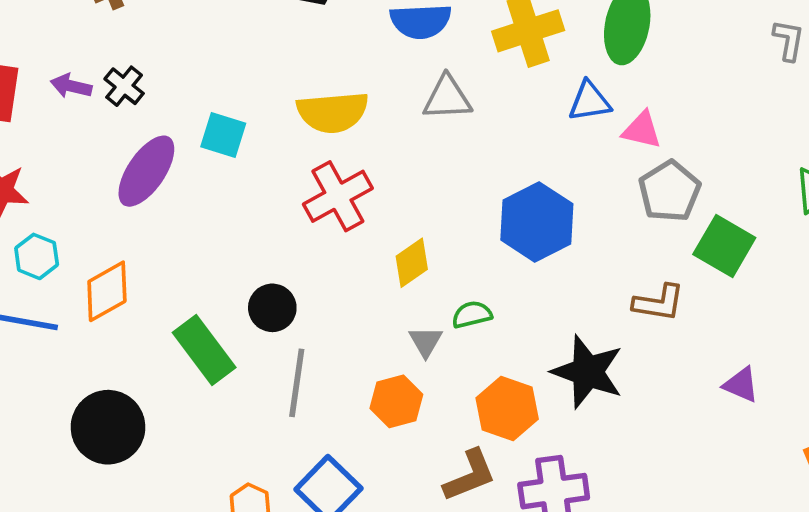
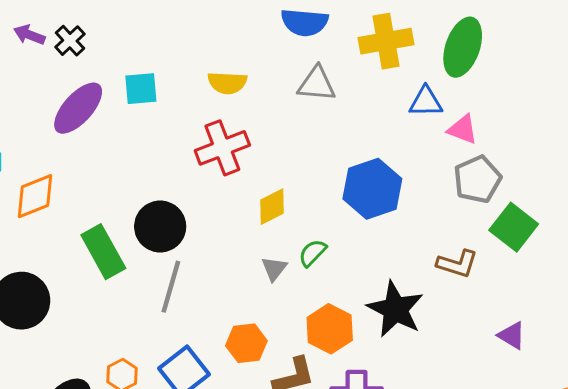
yellow semicircle: (333, 112) -> (227, 83), size x0.7
cyan square: (223, 135) -> (141, 89), turned -30
black circle: (272, 308) -> (160, 226), size x1.4
green semicircle: (472, 315) -> (313, 253), turned -40
orange hexagon: (396, 401) -> (246, 343), moved

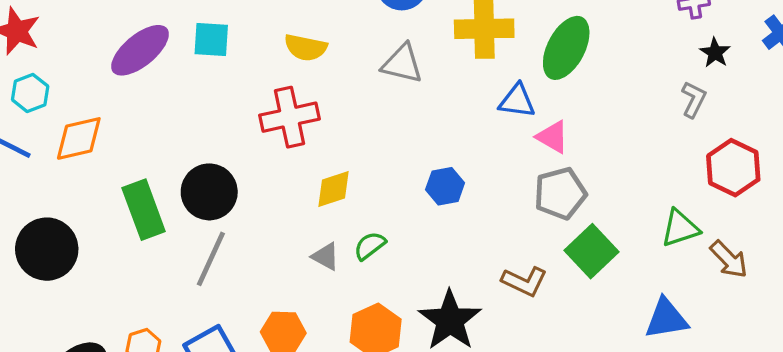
blue hexagon: (372, 189) -> (445, 186), size x0.6
gray triangle: (274, 269) -> (326, 256), turned -48

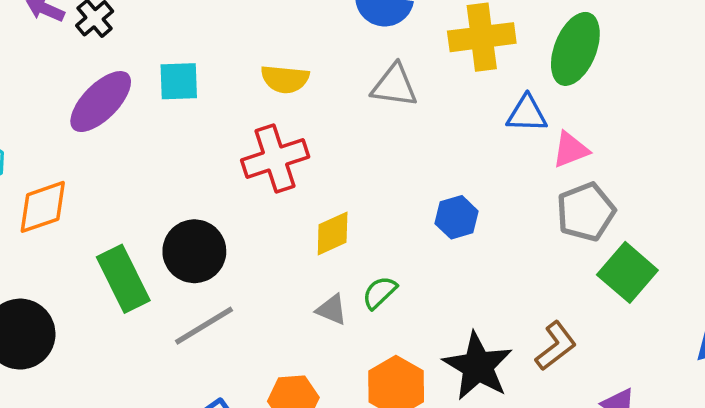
pink triangle: (553, 137) -> (571, 150), turned -45
gray line: (211, 259) -> (204, 326), turned 40
brown L-shape: (524, 281) -> (556, 346), moved, turned -57

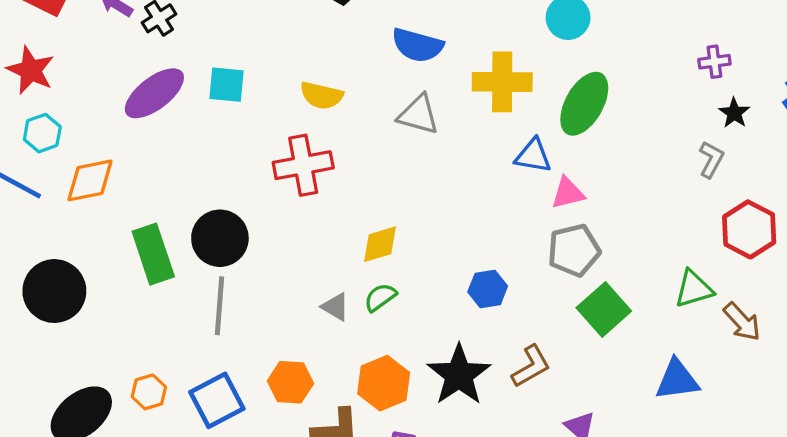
blue hexagon: (457, 217) -> (488, 289), moved
yellow diamond: (333, 233) -> (380, 244), moved
gray line: (204, 326) -> (220, 306), turned -62

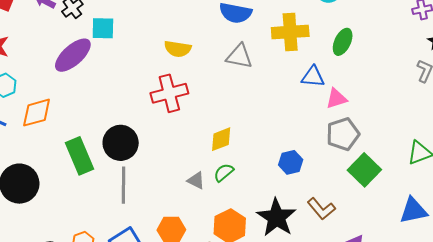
cyan square: (226, 85) -> (103, 28), moved
green ellipse: (584, 104) -> (343, 42), size x0.7
brown L-shape: (531, 366) -> (321, 209), turned 84

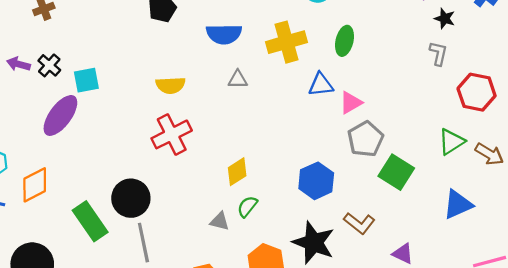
gray triangle: (239, 56) -> (238, 79), size x0.7
blue hexagon: (291, 162) -> (316, 181), size x1.4

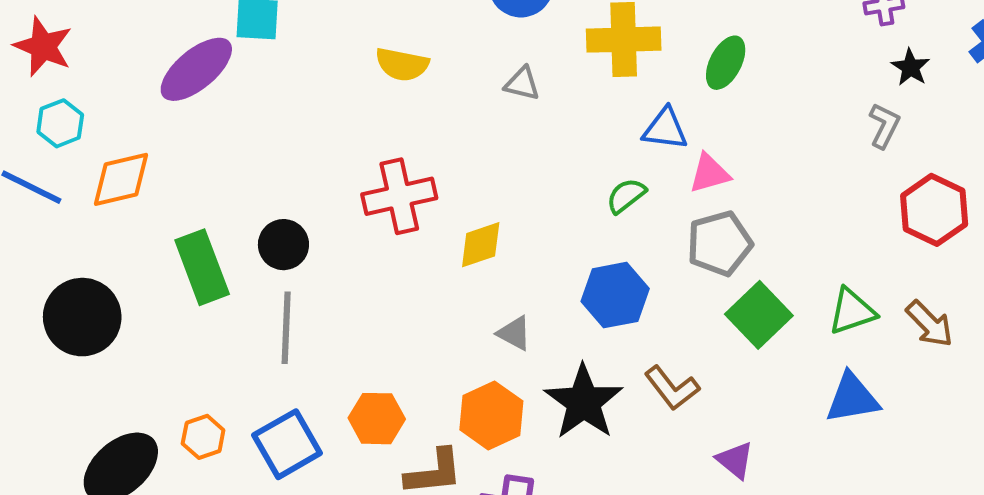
red cross: (172, 134) -> (399, 196), moved
green triangle: (451, 142) -> (852, 311), moved
black circle: (131, 198) -> (283, 245), size x0.7
green semicircle: (247, 207) -> (626, 196), moved
gray triangle: (220, 221) -> (514, 333), moved

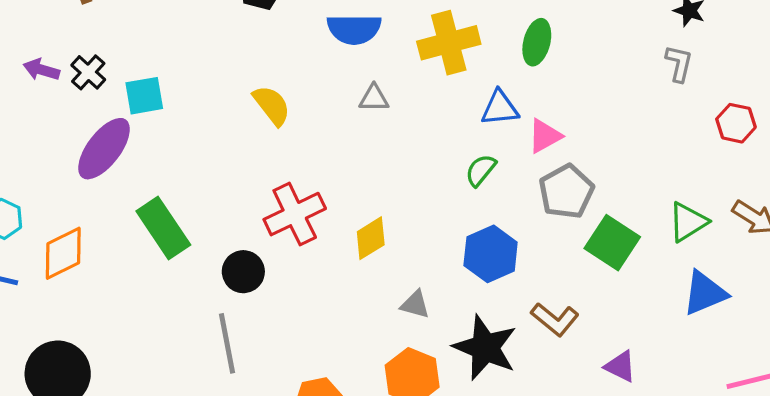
yellow semicircle: (402, 64) -> (272, 105), turned -126
red hexagon: (934, 210) -> (736, 123), size x0.7
black circle: (283, 245) -> (243, 272), moved
green rectangle: (202, 267) -> (163, 228), moved

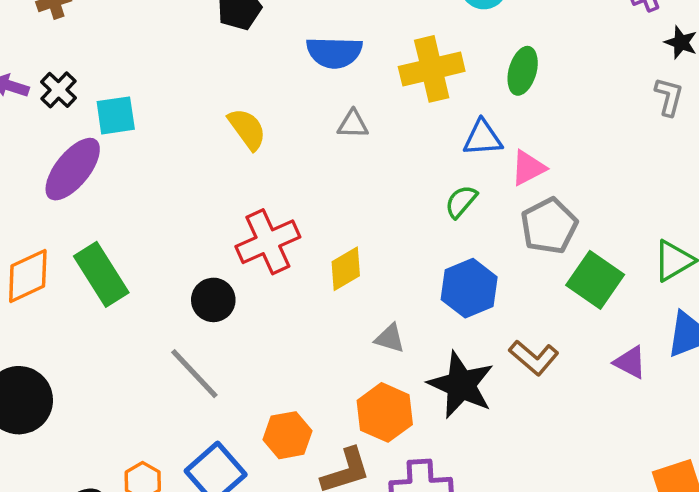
green rectangle: (163, 228) -> (101, 274), moved
gray line: (227, 343) -> (194, 374), turned -34
purple triangle: (620, 366) -> (630, 362), moved

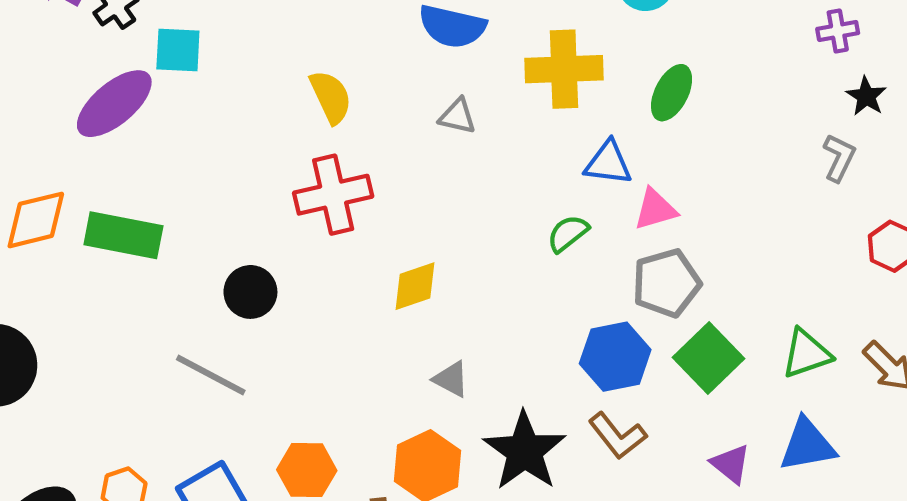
red cross: (268, 242) -> (333, 195), moved
green rectangle: (101, 274) -> (123, 235), turned -58
blue hexagon: (469, 288) -> (615, 357), moved
gray line: (194, 374) -> (211, 375), turned -30

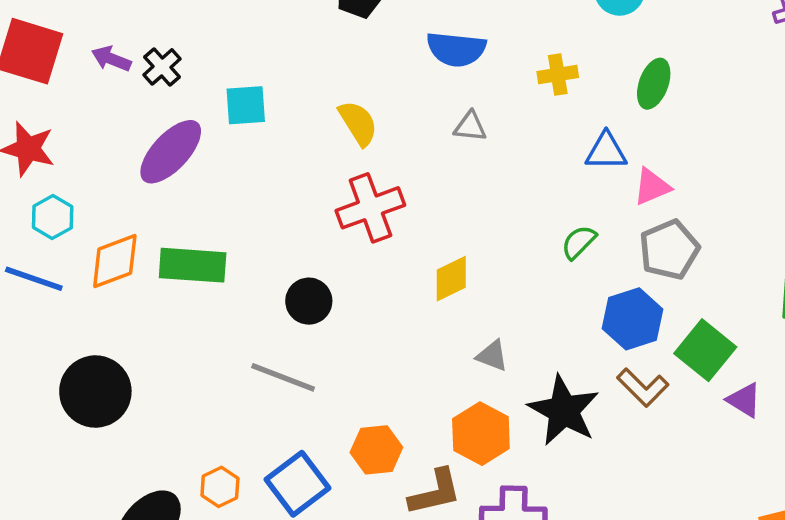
cyan square: (178, 50) -> (246, 105), moved
yellow cross: (564, 69) -> (558, 74), size x0.6
green semicircle: (568, 233) -> (579, 242), moved
green square: (708, 358) -> (705, 350), moved

